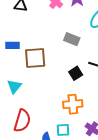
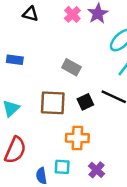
gray rectangle: (72, 39) -> (71, 67), moved
brown square: (35, 58) -> (53, 103), moved

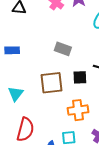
black square: (85, 102) -> (80, 77), turned 32

